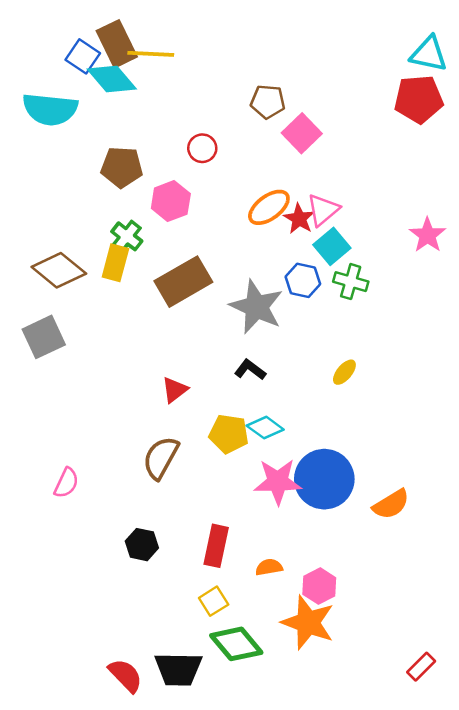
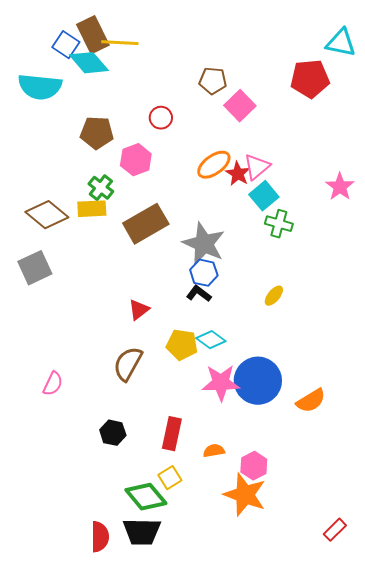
red pentagon: (419, 99) -> (310, 79), moved
yellow rectangle: (115, 263) -> (92, 209), turned 72
blue hexagon: (303, 280) -> (204, 273), moved
green diamond: (236, 644) -> (146, 497), moved
red semicircle: (126, 675) -> (100, 537), turned 44

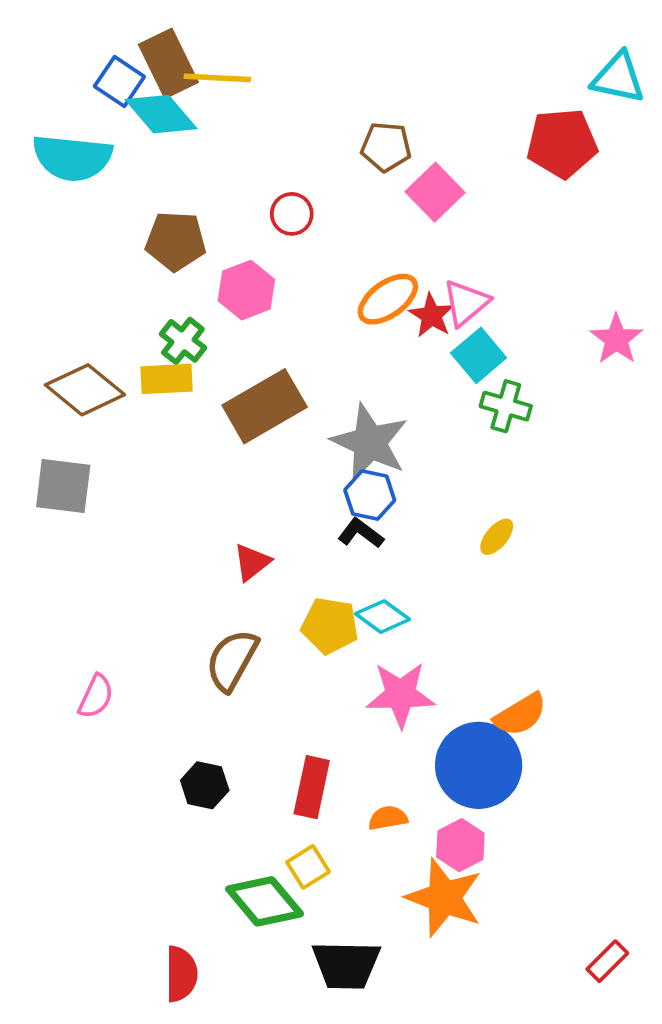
gray square: (35, 268) -> (63, 486), turned 32
blue circle: (258, 381) -> (479, 765), moved
orange semicircle: (311, 401) -> (520, 715), moved
black trapezoid: (142, 532) -> (346, 965), moved

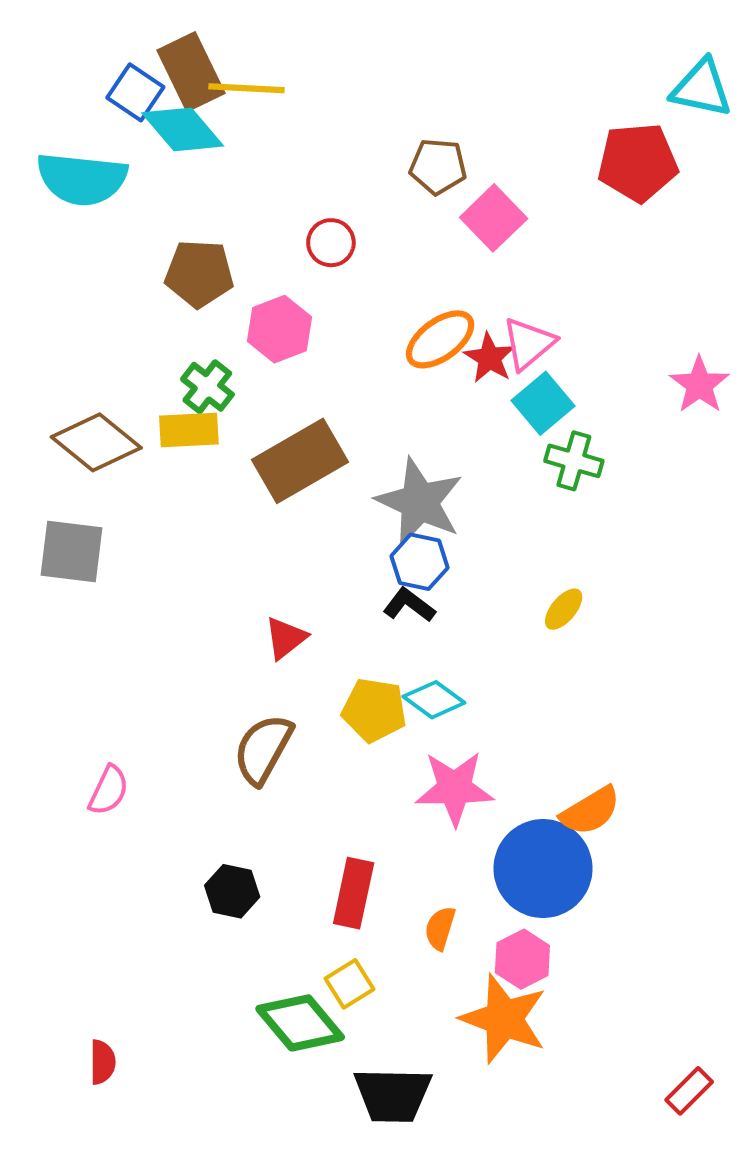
orange semicircle: (388, 818) -> (440, 928), turned -63
red semicircle: (181, 974) -> (102, 1062), moved, size x0.7

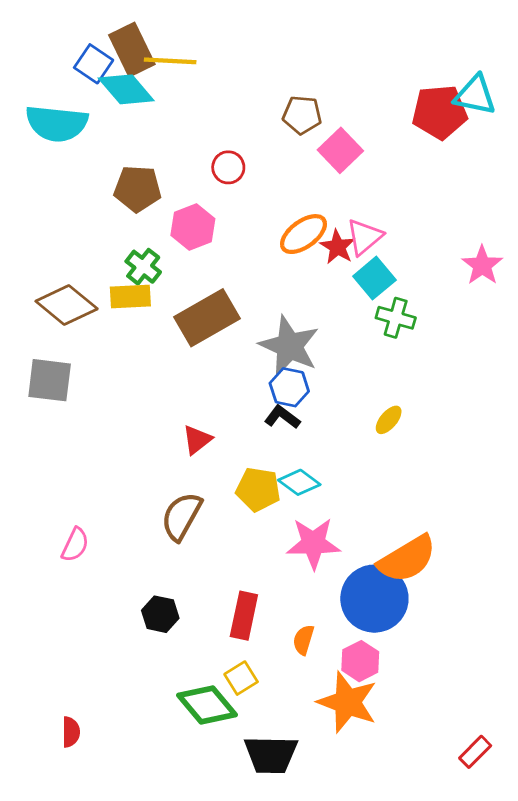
cyan triangle: (702, 88) -> (475, 95), moved
orange semicircle: (590, 811) -> (407, 559), size x1.4

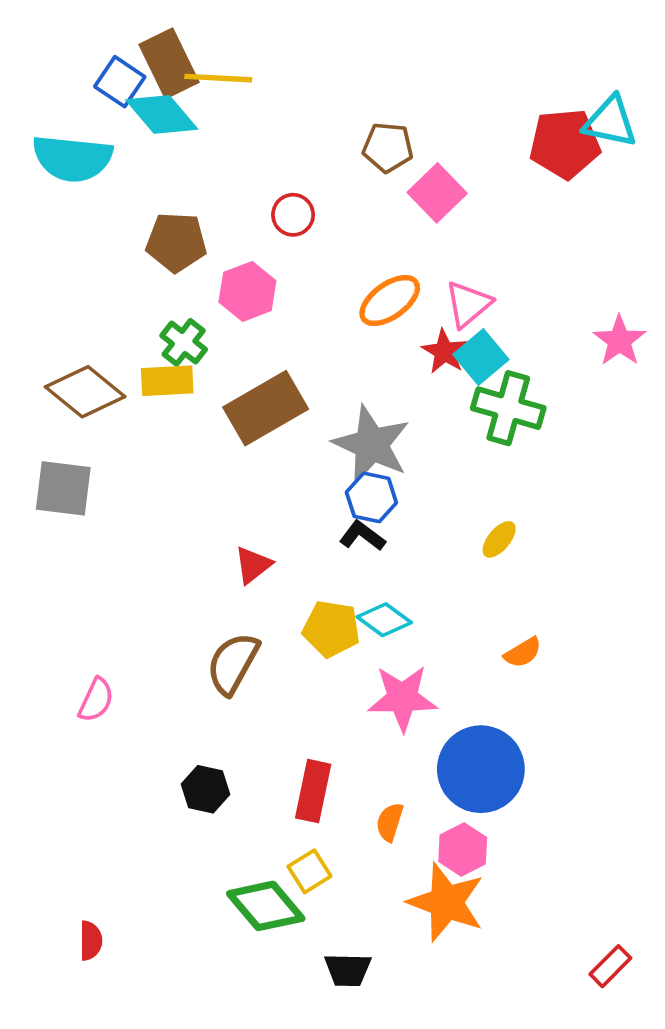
red star: (338, 247) -> (444, 352), moved
green cross: (396, 318) -> (508, 408), size x1.4
orange semicircle: (407, 559) -> (523, 652), moved, size x0.5
black trapezoid: (271, 755) -> (348, 970), size x0.7

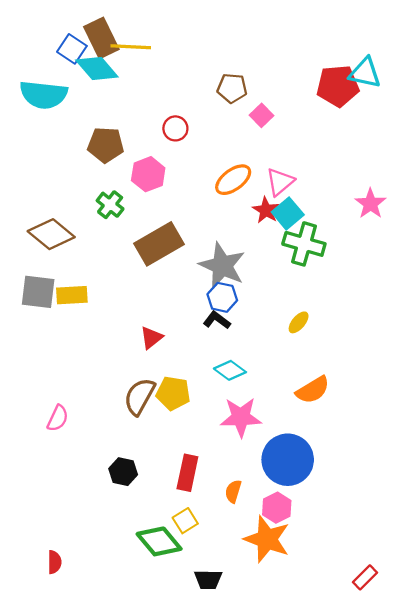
pink square: (437, 193) -> (261, 115), size x0.7
yellow rectangle: (167, 381) -> (72, 295), moved
yellow pentagon: (331, 629) -> (173, 393), moved
orange semicircle: (523, 652) -> (313, 390), size x1.5

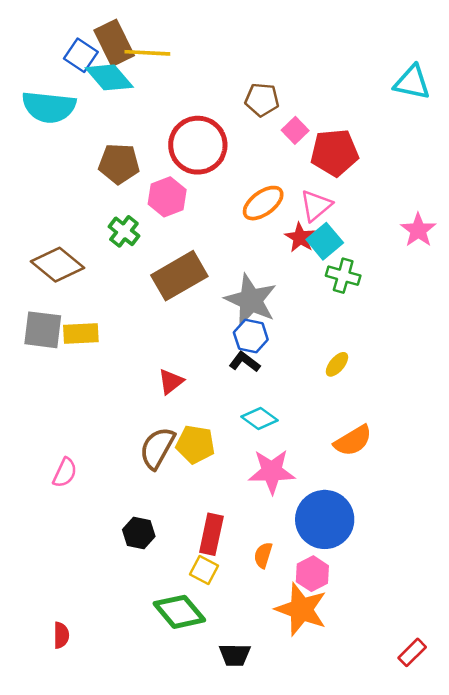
red pentagon: (338, 86) -> (335, 153), moved
red circle: (175, 128) -> (198, 145), size x2.0
green cross: (304, 244) -> (343, 276), size x0.7
yellow square: (185, 521) -> (204, 570), moved, turned -30

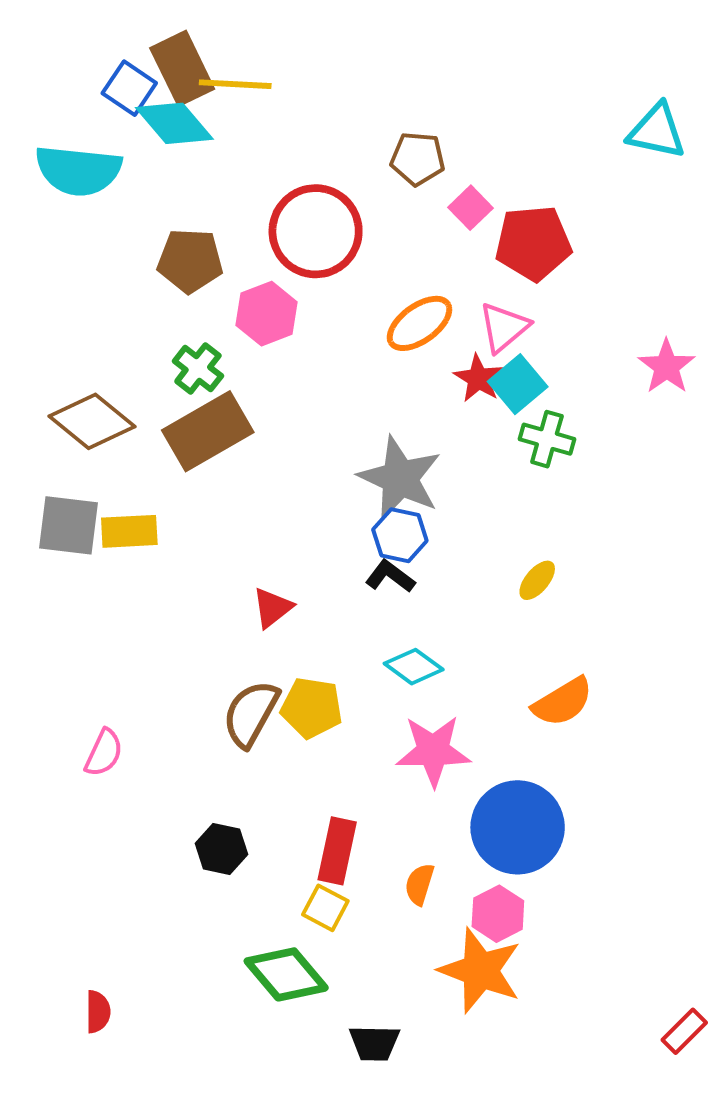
brown rectangle: (179, 276) -> (208, 431), moved
red rectangle: (412, 652) -> (684, 1031), moved

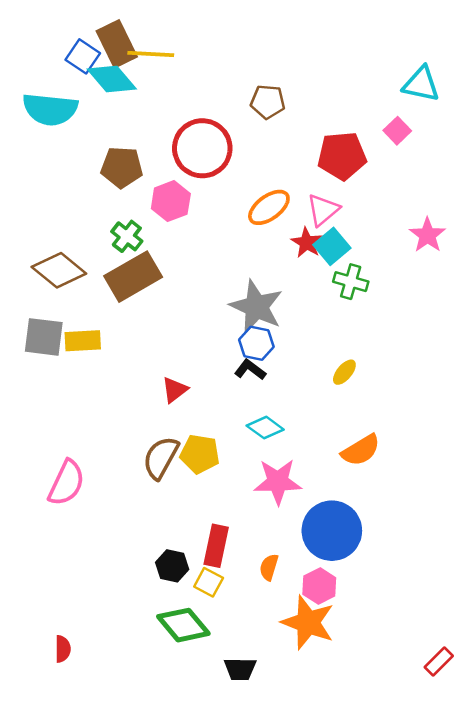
pink square: (470, 208) -> (397, 131), moved
pink semicircle: (104, 753) -> (66, 483), size x1.5
black hexagon: (221, 849) -> (172, 566), moved

